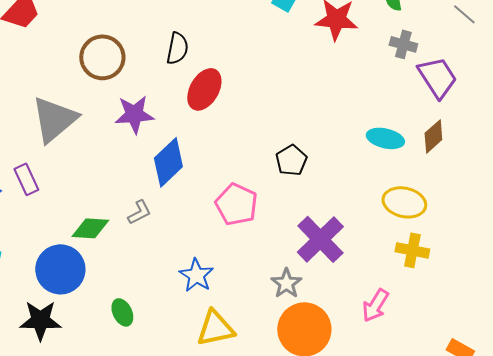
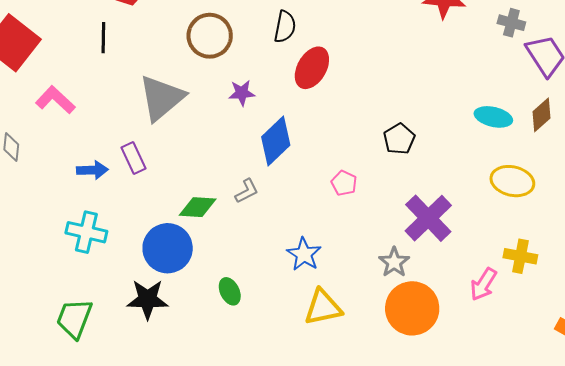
purple star: (134, 114) -> (242, 93), size x0.7
pink pentagon: (236, 204) -> (344, 183), size x0.6
yellow cross: (412, 250) -> (520, 256), moved

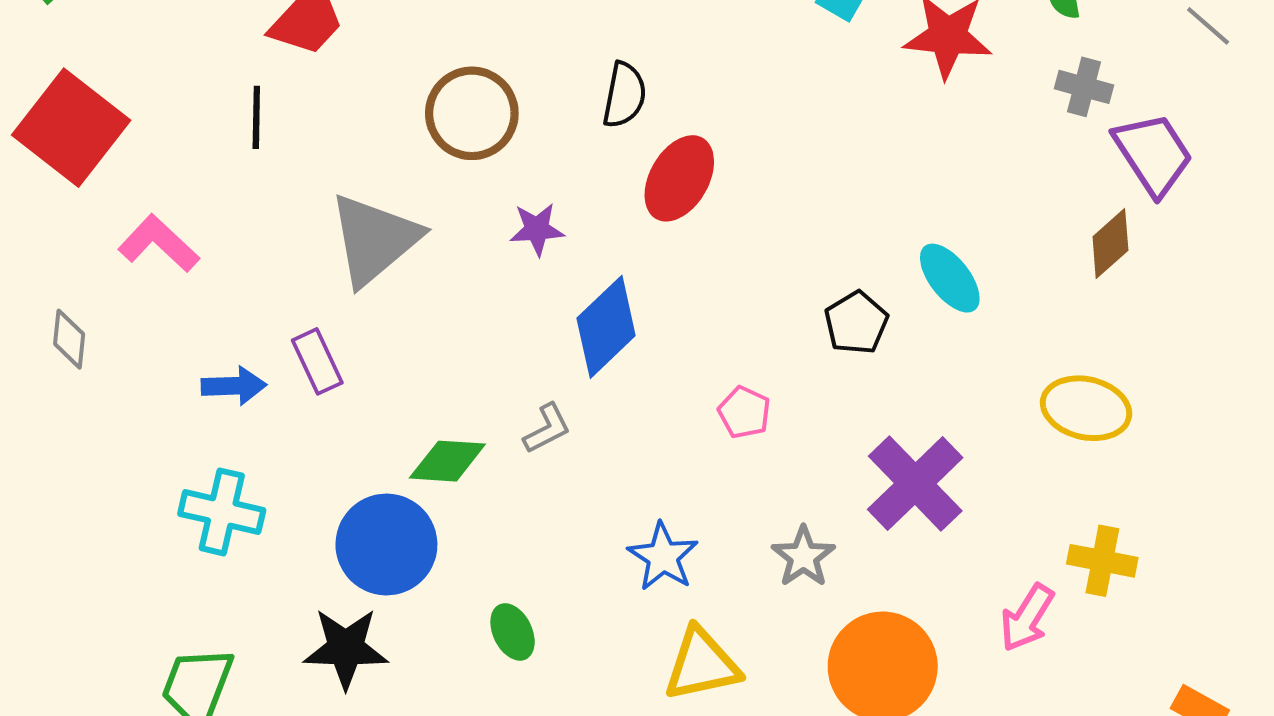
brown diamond: (541, 115) -> (1110, 243), moved
cyan ellipse: (493, 117) -> (950, 278), moved, turned 39
gray star: (394, 262) -> (803, 557), moved

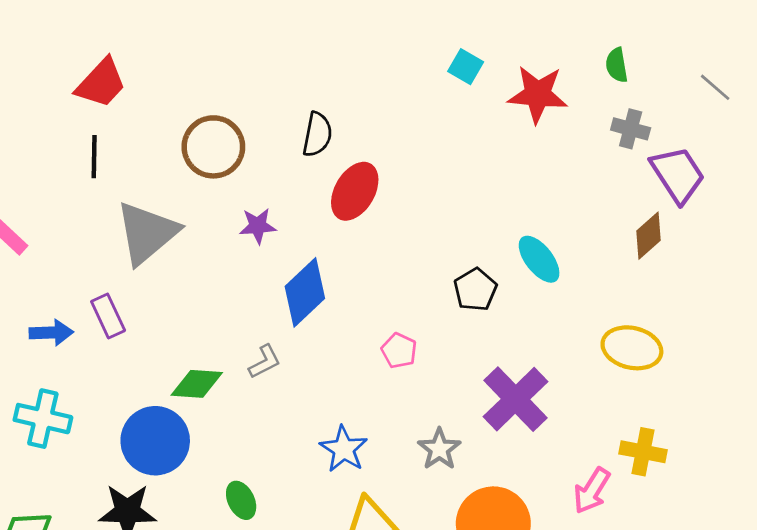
black line: (256, 117) -> (94, 157), moved

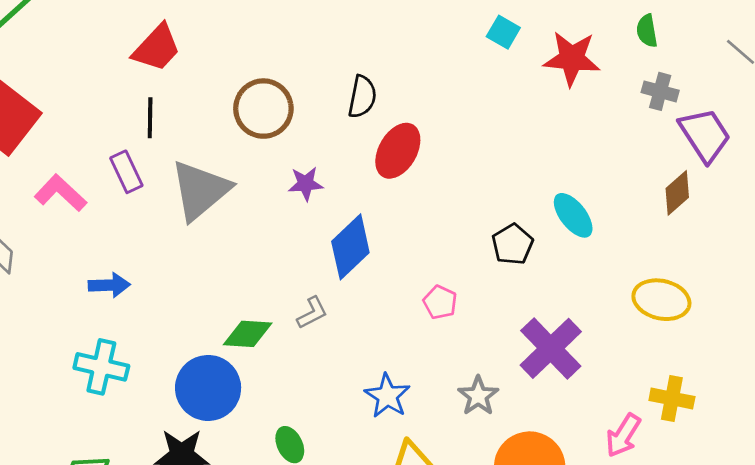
purple rectangle: (108, 316) -> (126, 172), moved

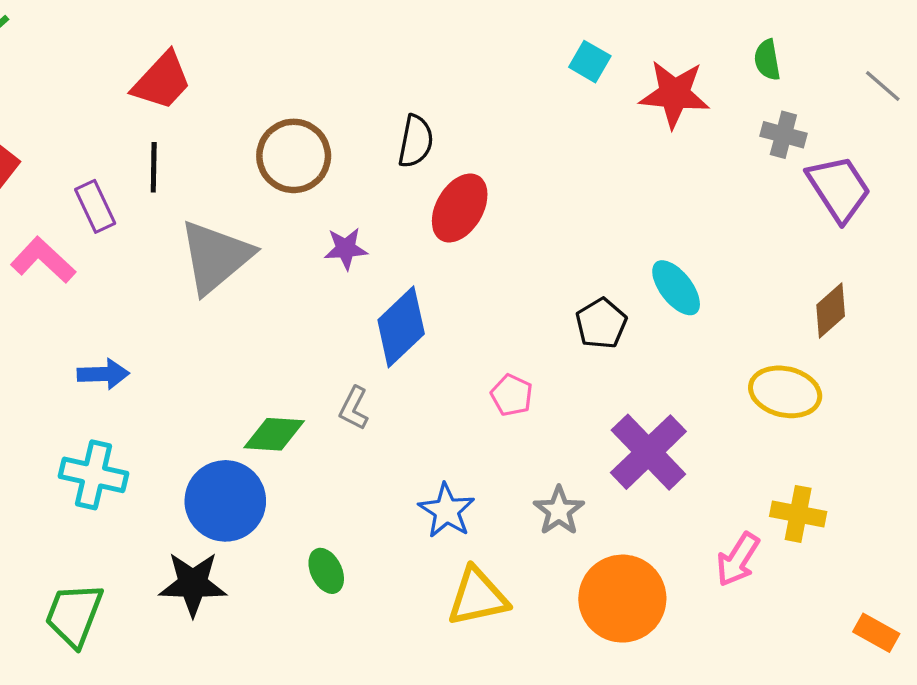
purple rectangle: (126, 172) -> (95, 206), moved
brown diamond: (677, 193) -> (831, 311), moved
gray L-shape: (312, 313) -> (354, 408), turned 144

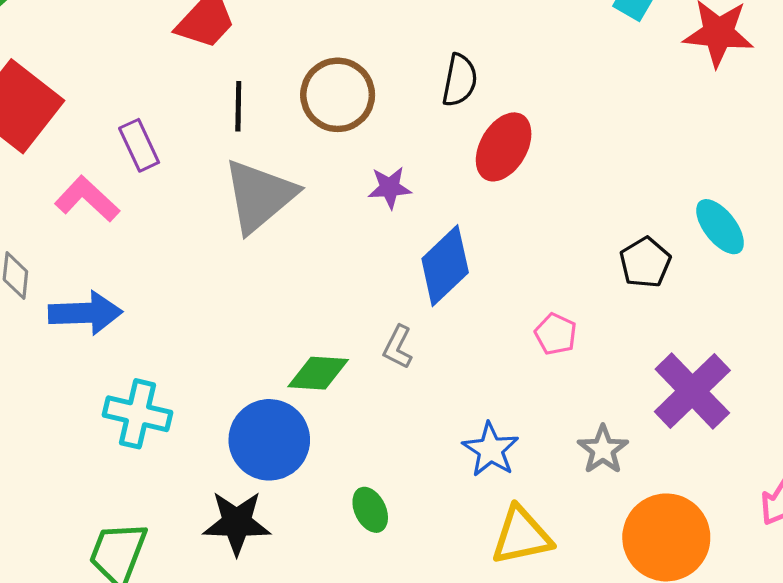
black line: (154, 167) -> (238, 106), moved
blue arrow: (103, 374) -> (85, 313), moved, size x1.4

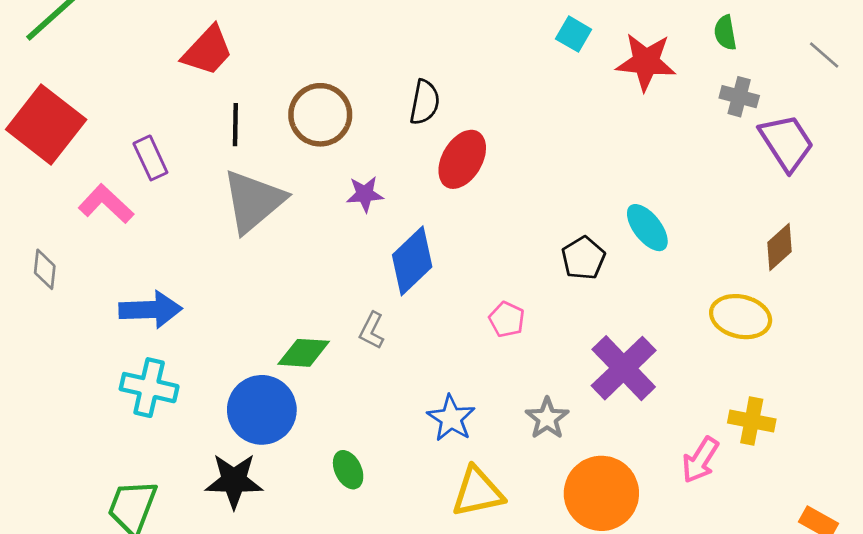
blue arrow: (85, 313) -> (150, 310), moved

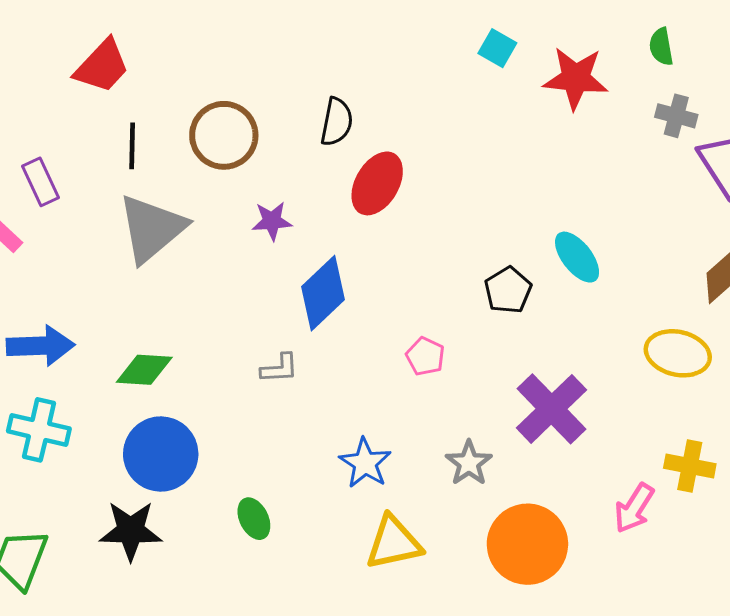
gray L-shape: (372, 331) -> (279, 368), turned -120
green diamond: (304, 353) -> (144, 370), moved

